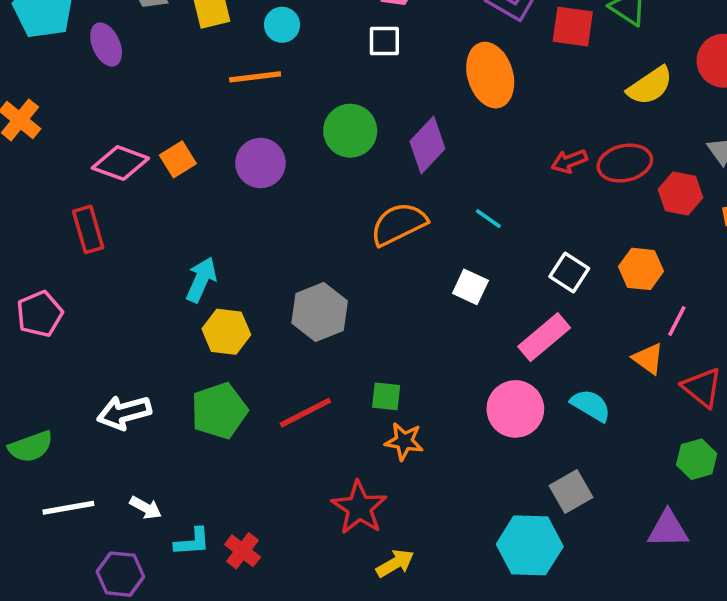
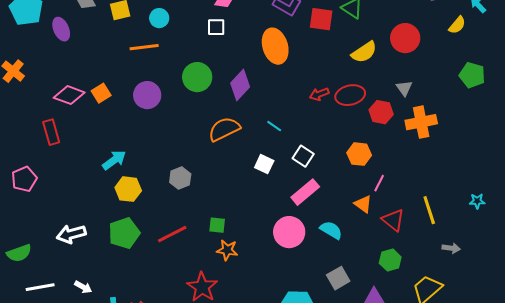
white square: (569, 273) -> (303, 156), moved
cyan arrow: (201, 280) -> (114, 160), turned 30
gray hexagon: (320, 312) -> (180, 178), size x0.7
gray square: (571, 492) -> (338, 278), moved

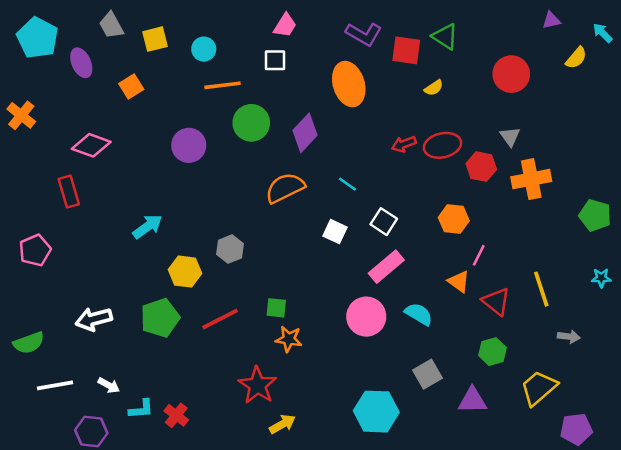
orange line: (144, 47) -> (222, 85), moved
yellow semicircle: (364, 52) -> (434, 88), moved, size x0.6
green pentagon: (472, 75) -> (595, 215), moved
orange square: (101, 93) -> (131, 87), moved
yellow hexagon: (128, 189) -> (185, 272), moved

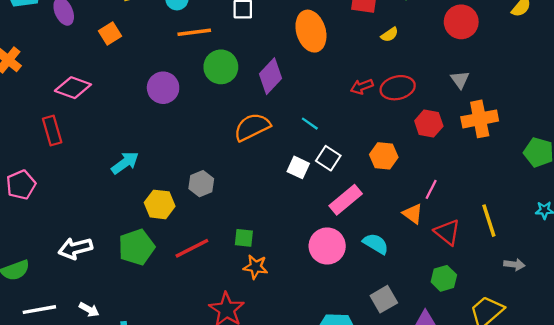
red hexagon: (481, 167) -> (429, 124), moved
orange hexagon: (454, 219) -> (384, 156), moved
white square: (384, 222) -> (328, 158), moved

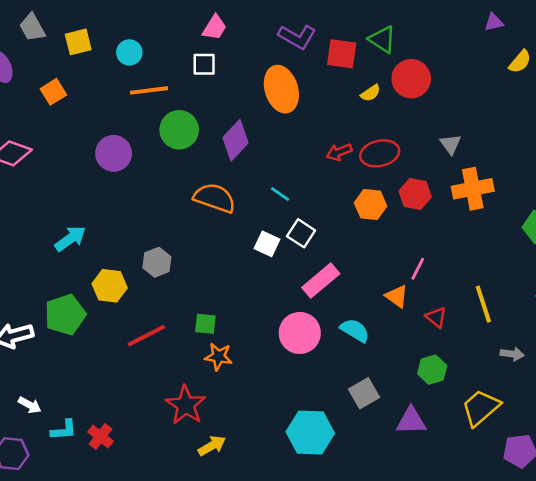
red circle: (461, 22) -> (411, 79), moved
orange semicircle: (252, 127) -> (215, 198), turned 45
orange hexagon: (384, 156) -> (371, 205), moved
red triangle: (447, 232) -> (436, 317), size x0.7
green pentagon: (136, 247) -> (65, 315), moved

